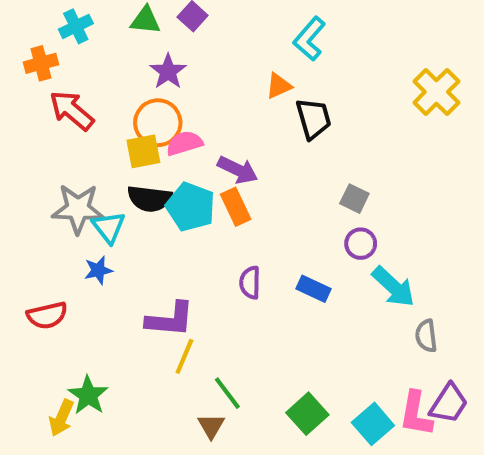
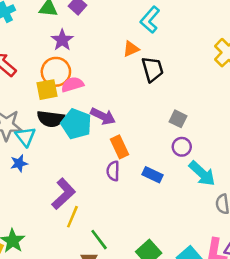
purple arrow: (238, 170) -> (103, 116), moved
orange rectangle: (236, 207) -> (119, 147), moved
purple L-shape: (170, 319) -> (64, 194), turned -48

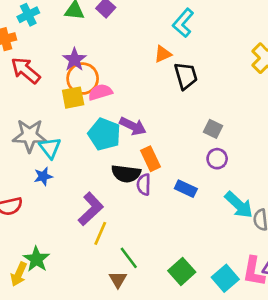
purple star: (62, 40) -> (74, 60), moved
black semicircle: (51, 119) -> (126, 174), moved
cyan arrow: (202, 173) -> (239, 205), moved

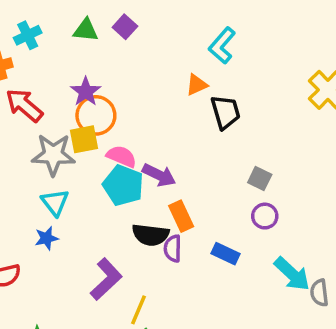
pink semicircle: (100, 92) -> (122, 156), moved, turned 40
gray star: (30, 136) -> (53, 155), moved
yellow line: (100, 233) -> (139, 310), moved

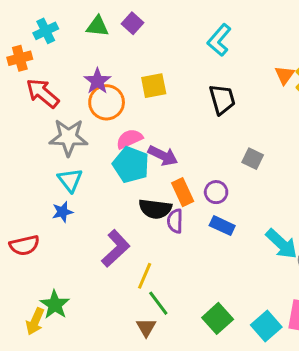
orange triangle: (197, 85) -> (285, 75), moved, turned -30
yellow square: (84, 139) -> (154, 86), moved
pink semicircle: (122, 156) -> (129, 139), turned -48
purple circle: (265, 216) -> (216, 192), moved

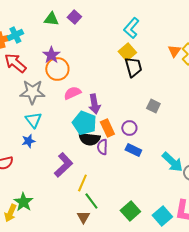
cyan cross: (46, 31) -> (15, 35), moved
yellow square: (154, 86) -> (127, 52), moved, turned -30
purple arrow: (163, 156) -> (94, 104), turned 54
cyan pentagon: (131, 165) -> (84, 123), moved

